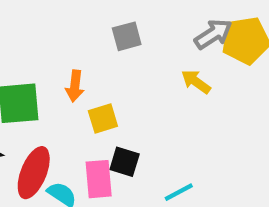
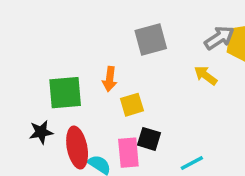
gray square: (127, 36) -> (151, 40), size x1.4
red ellipse: (34, 173) -> (77, 147), turned -33

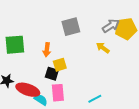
green square: (65, 93) -> (15, 45), moved
black square: (149, 139) -> (52, 74), moved
red ellipse: (77, 147) -> (28, 90), turned -60

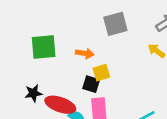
orange arrow: (47, 50) -> (85, 53), turned -88

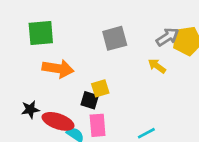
green square: (44, 47) -> (41, 33), moved
orange arrow: (85, 53) -> (58, 69), moved, size x1.6

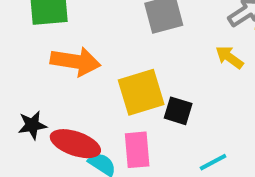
yellow square: (100, 88) -> (141, 92), size x1.6
black square: (90, 100) -> (178, 111), moved

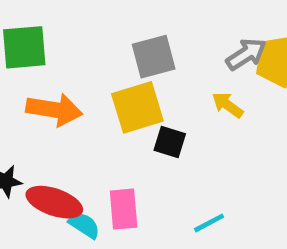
yellow square: (141, 92) -> (137, 107), moved
black square: (178, 111) -> (170, 142), moved

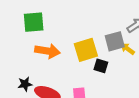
gray square: (154, 57) -> (115, 41), moved

